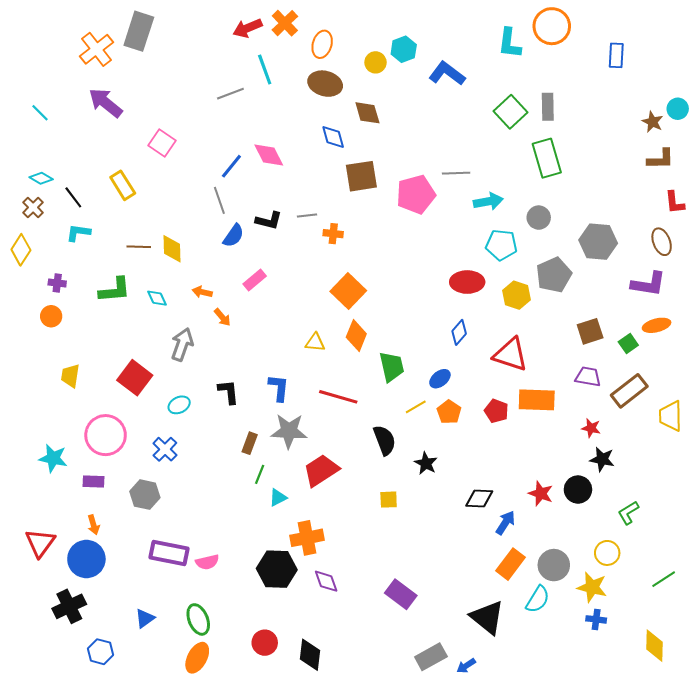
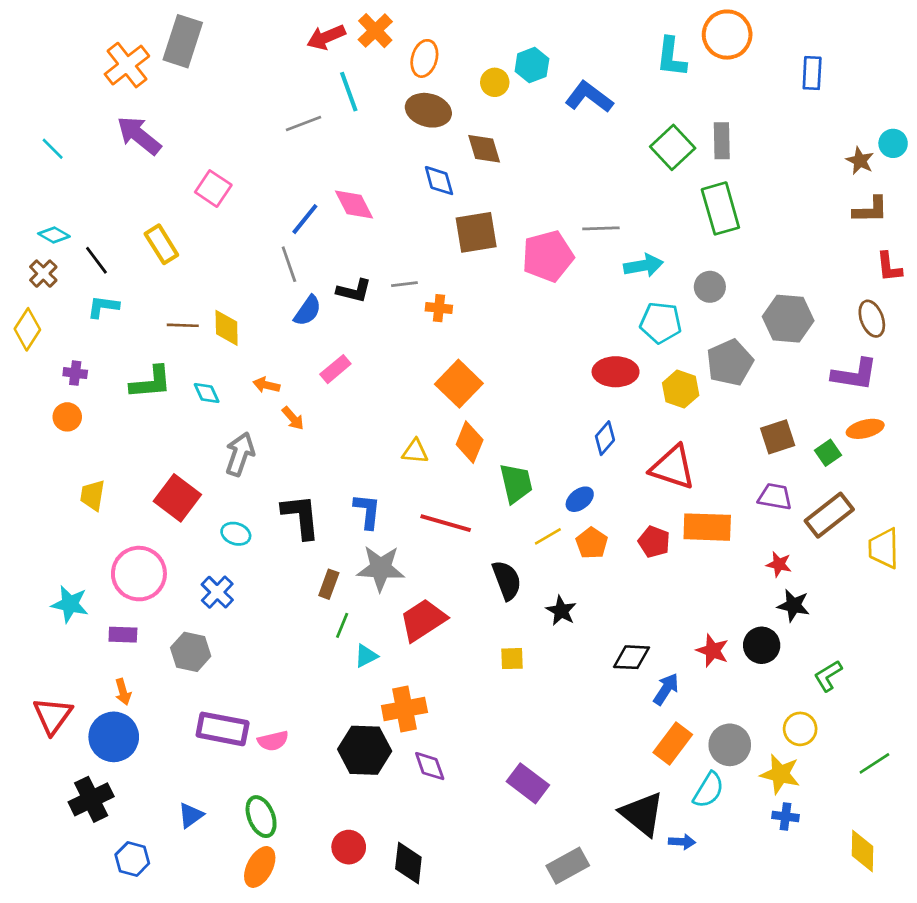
black L-shape: (228, 392) -> (301, 516), size x1.4
cyan ellipse: (179, 405) -> (236, 534), turned 45
blue arrow: (466, 666) -> (682, 842), moved, turned -144

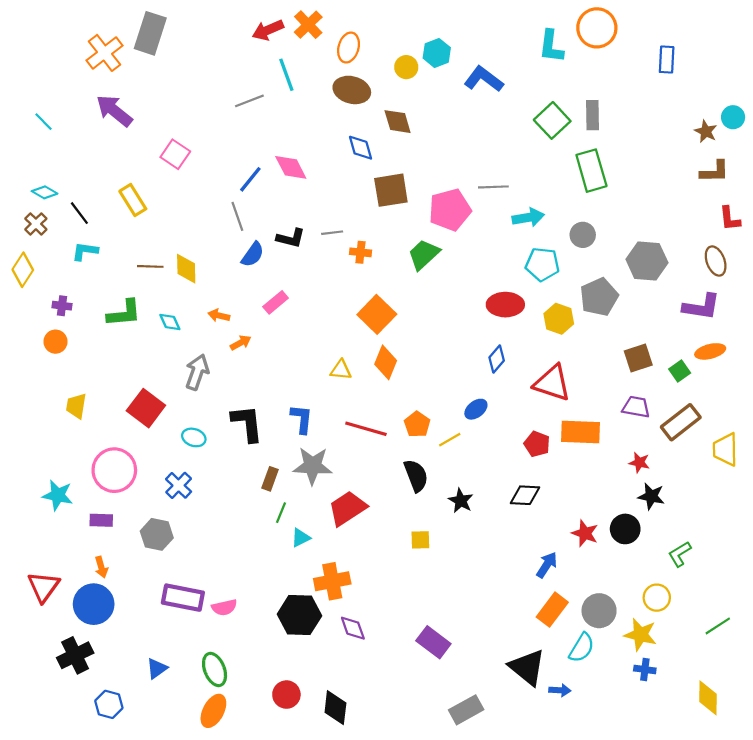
orange arrow: (293, 418) -> (241, 343), turned -78
green trapezoid: (516, 483) -> (424, 254), moved, turned -120
orange pentagon: (592, 543) -> (417, 424), moved
black diamond: (631, 657) -> (525, 495), moved

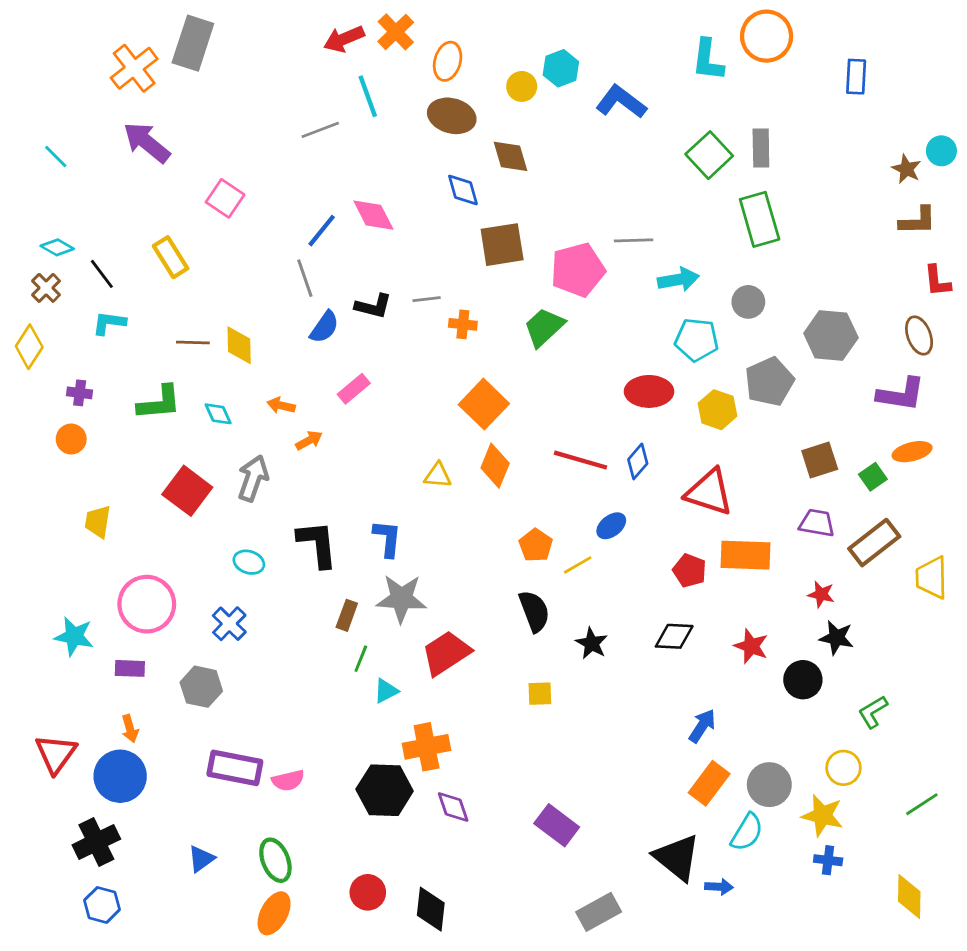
red square: (146, 408) -> (187, 491), moved
red line: (366, 429) -> (580, 460), moved
red star: (585, 533) -> (751, 646), moved
blue hexagon: (109, 704) -> (102, 905), moved

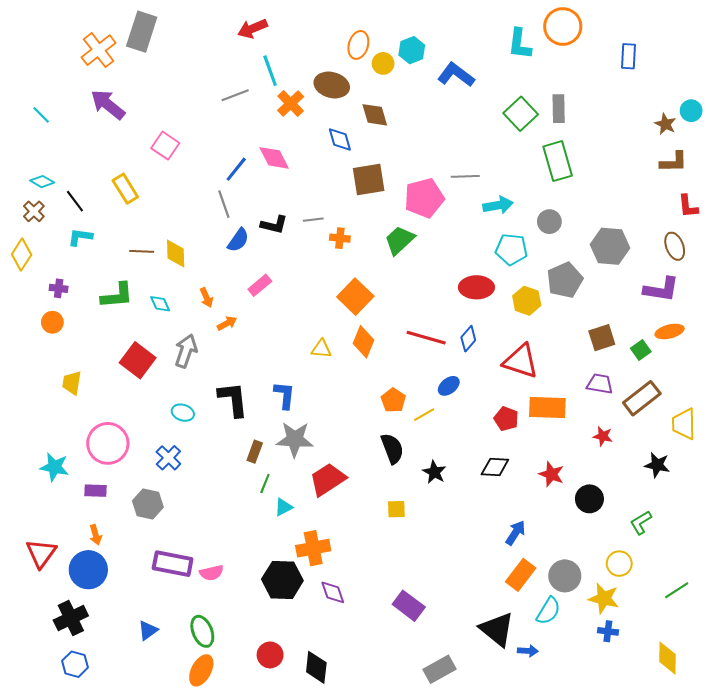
orange cross: (396, 32) -> (291, 104), moved
orange ellipse: (448, 61) -> (358, 45), moved
orange arrow: (281, 405) -> (206, 298), turned -126
black star: (836, 638) -> (657, 465), moved

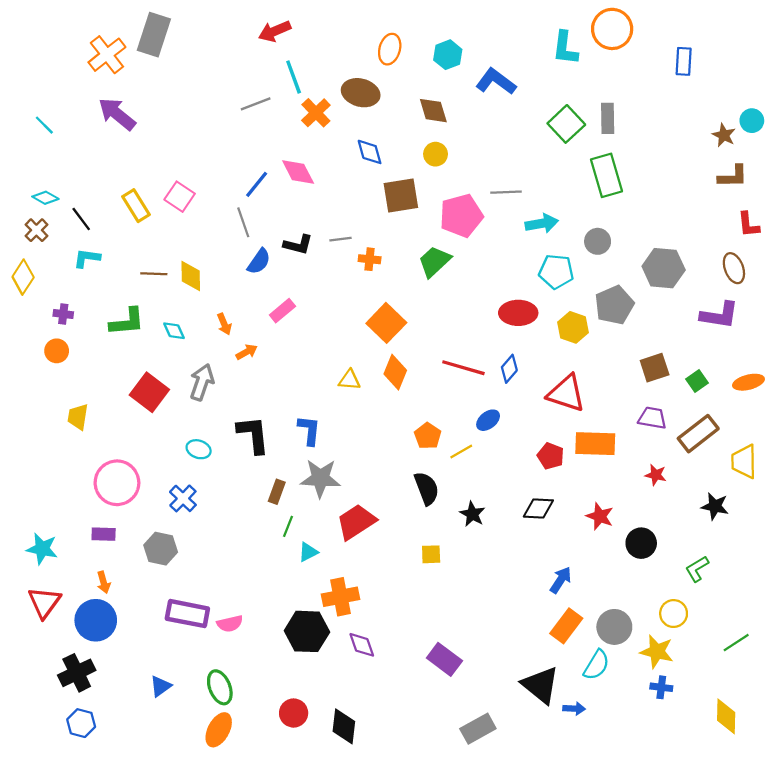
yellow circle: (383, 63) -> (436, 154), moved
brown diamond: (375, 115) -> (433, 111), moved
pink square: (165, 146) -> (180, 197), moved
orange ellipse: (670, 331) -> (748, 382), moved
cyan star: (54, 467) -> (42, 549), moved

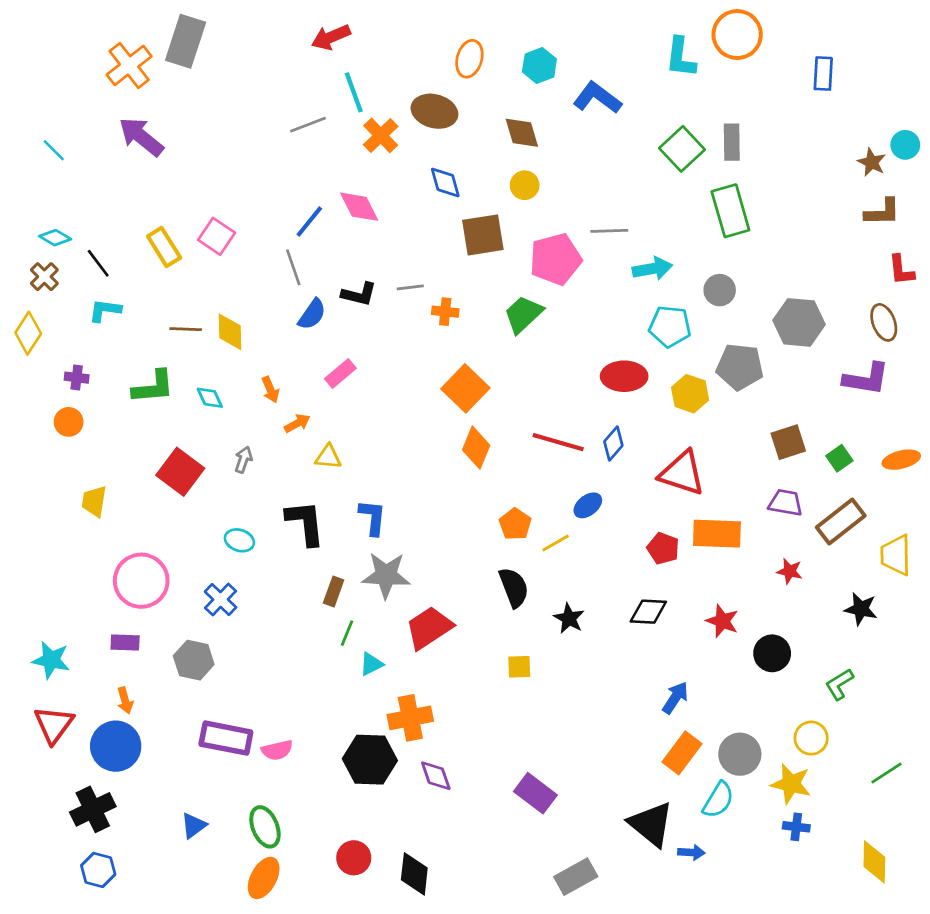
gray pentagon: (614, 305) -> (740, 367), turned 30
yellow triangle: (349, 380) -> (328, 457), moved
gray arrow: (202, 382) -> (243, 460), size x0.6

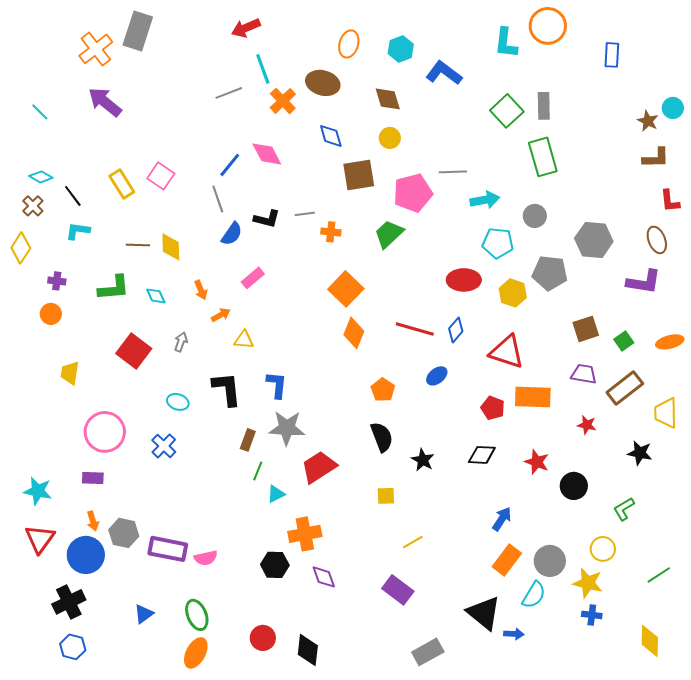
yellow line: (556, 543) -> (413, 542), moved
gray hexagon: (194, 660) -> (124, 533), moved
black hexagon: (370, 760) -> (275, 565), size x0.7

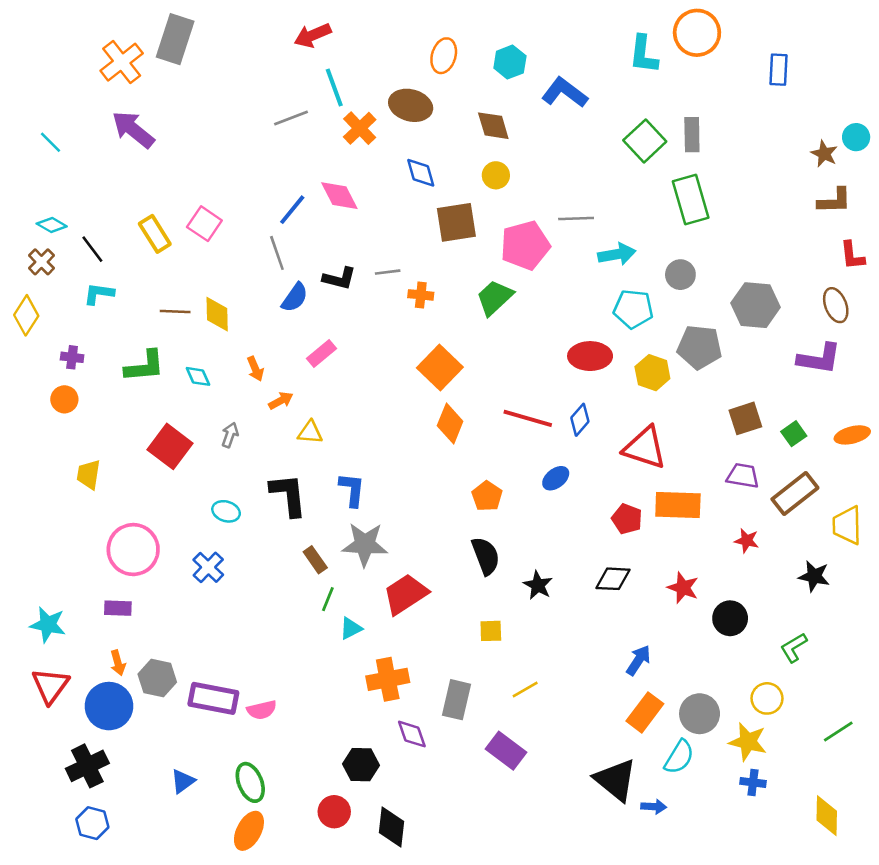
brown rectangle: (248, 440) -> (315, 560), turned -55
black hexagon: (275, 565) -> (361, 765), moved
gray rectangle: (428, 652) -> (456, 700), moved, turned -48

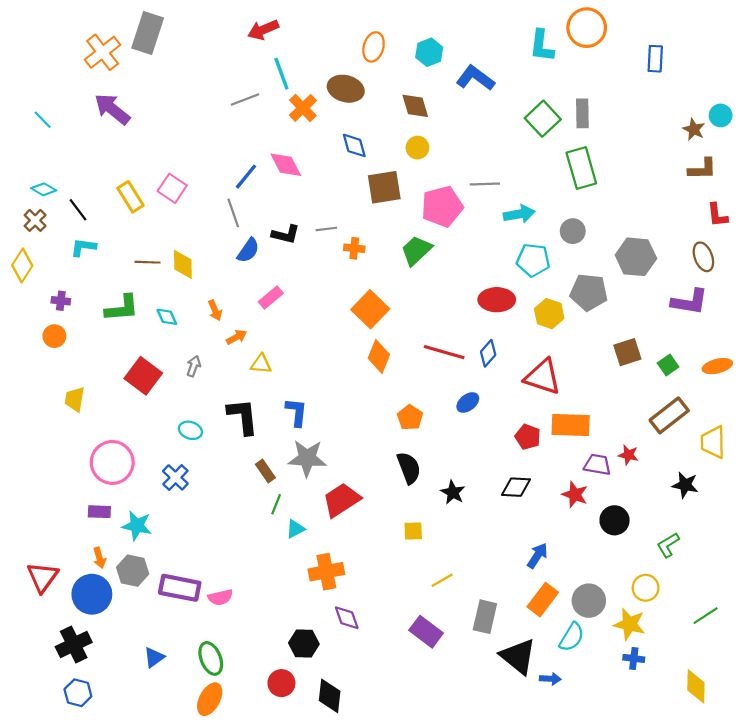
purple trapezoid: (743, 476) -> (597, 465), moved
cyan star: (48, 625) -> (137, 526), moved
gray rectangle: (456, 700) -> (485, 617), moved

